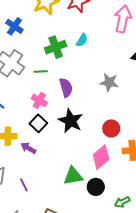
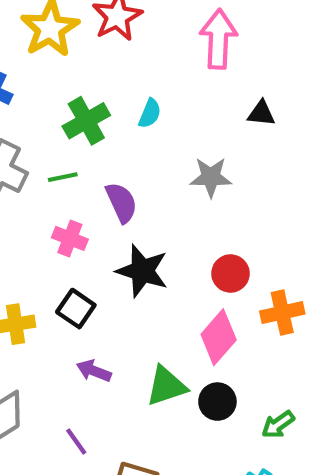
cyan semicircle: (82, 40) -> (150, 113), moved
black square: (38, 123) -> (76, 309), moved
purple arrow: (28, 148) -> (94, 371), moved
purple line: (24, 185) -> (76, 441), moved

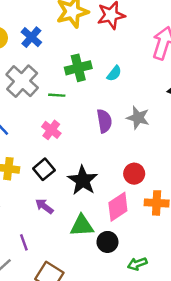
purple semicircle: (121, 202) -> (104, 121), moved
black star: (142, 271) -> (83, 180), moved

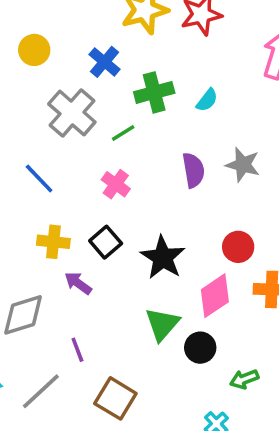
blue cross: (31, 37) -> (105, 62), moved
green line: (57, 95) -> (123, 133), turned -35
purple arrow: (44, 206) -> (78, 283), moved
green triangle: (82, 226) -> (162, 324), turned -45

